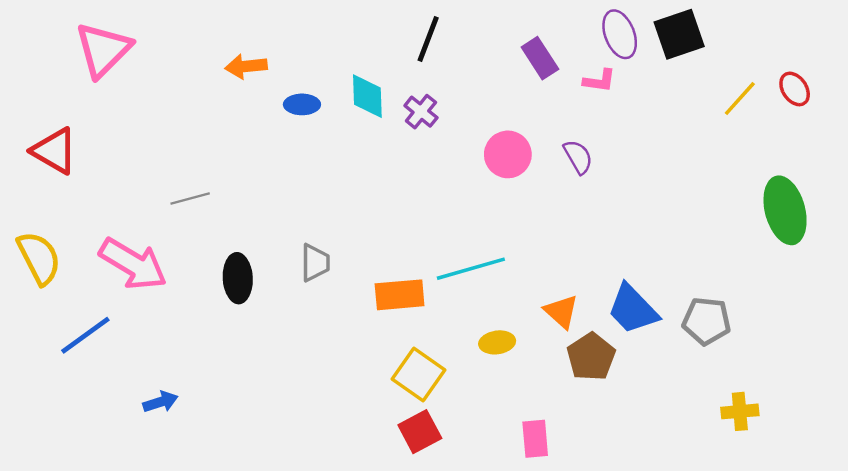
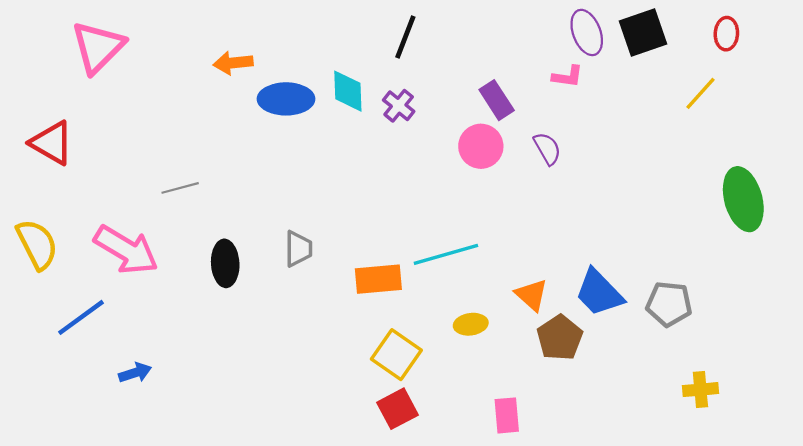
purple rectangle: (540, 58) -> (497, 100), moved
red ellipse: (795, 89) -> (726, 34), moved, turned 36
blue ellipse: (302, 104) -> (286, 99), size x1.6
blue arrow: (160, 402) -> (135, 373), moved

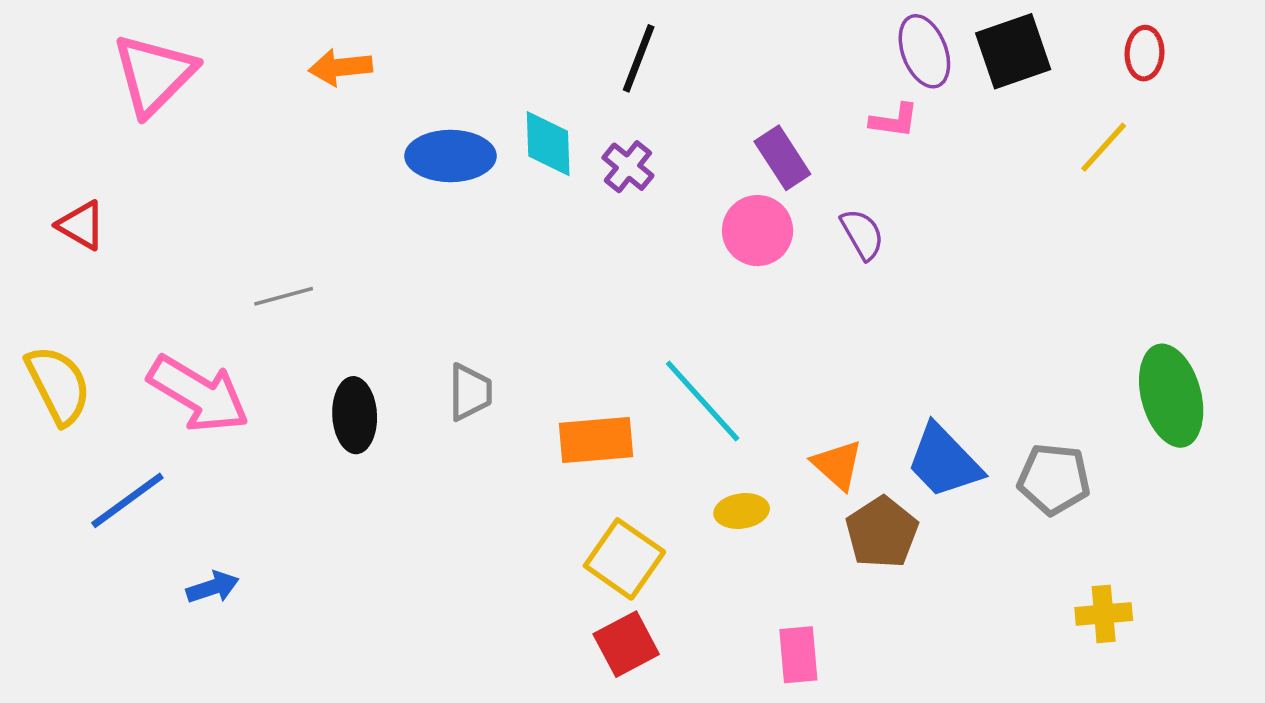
orange arrow: (233, 63) -> (340, 67), moved
red triangle: (52, 143) -> (81, 225), size x0.7
green ellipse: (743, 199) -> (1171, 396), moved
cyan line: (446, 254) -> (703, 401), turned 64

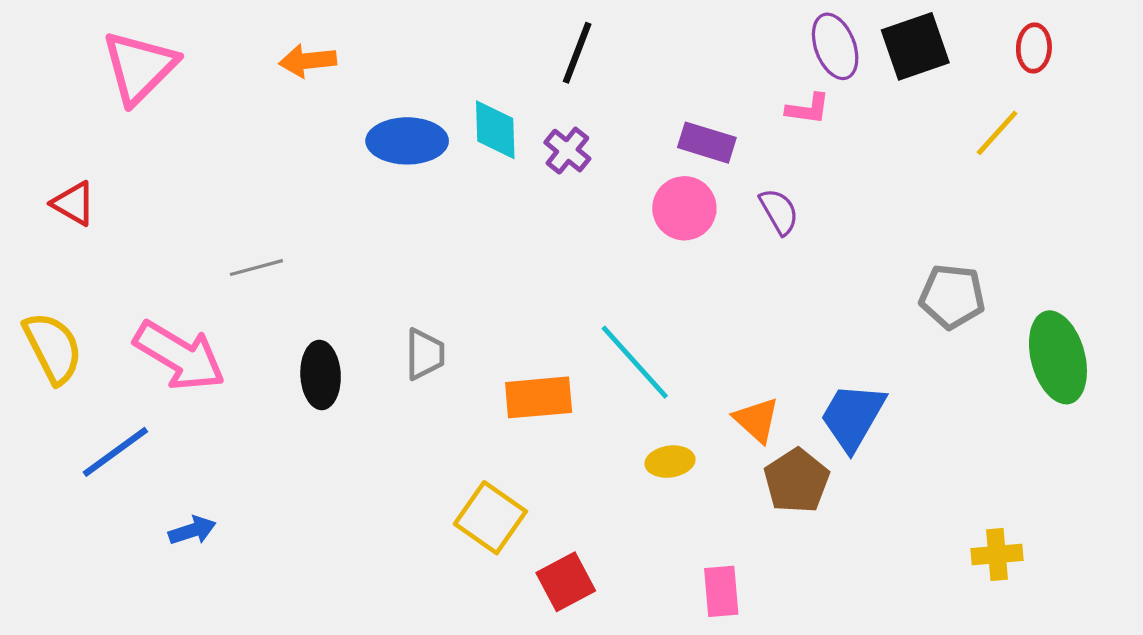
purple rectangle: (782, 158) -> (707, 143), turned -40
blue trapezoid: (944, 461) -> (853, 417), turned 74
gray pentagon: (1054, 479) -> (952, 296), moved
yellow square: (624, 559) -> (490, 518), moved

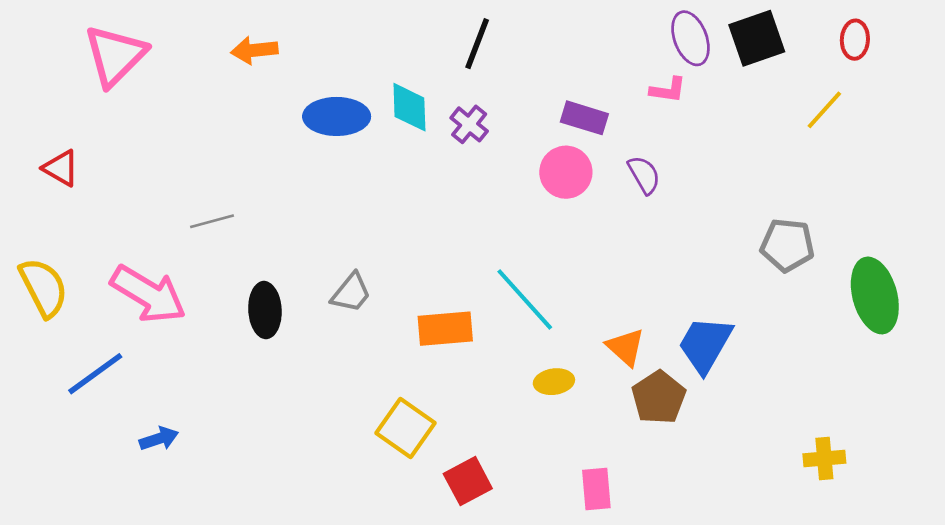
gray trapezoid: (425, 354) -> (351, 293), turned 39

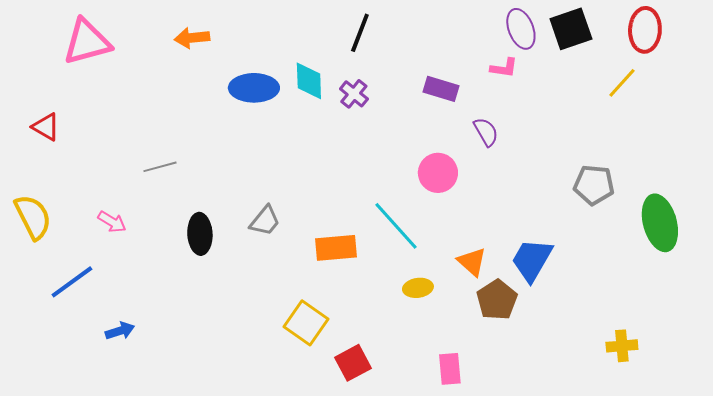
red ellipse: (855, 40) -> (645, 30), size x1.5
pink triangle: (115, 56) -> (87, 42), turned 30
pink circle: (566, 172) -> (438, 173), moved
pink arrow: (148, 294) -> (112, 222), size x0.5

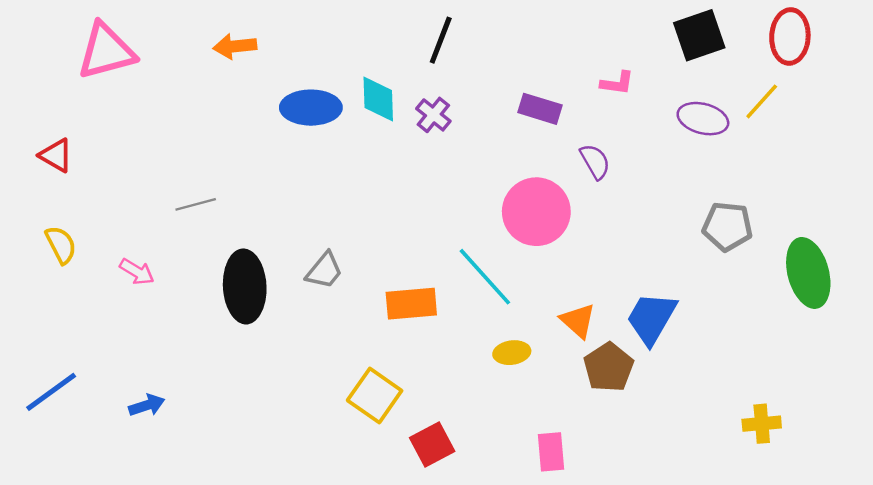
purple ellipse: (521, 29) -> (703, 119), moved, turned -54
pink circle: (438, 173) -> (536, 212), size x1.4
yellow semicircle: (33, 217) -> (61, 245), moved, size x0.7
black ellipse: (200, 234) -> (245, 286), size x1.4
blue line: (72, 282) -> (51, 392), moved

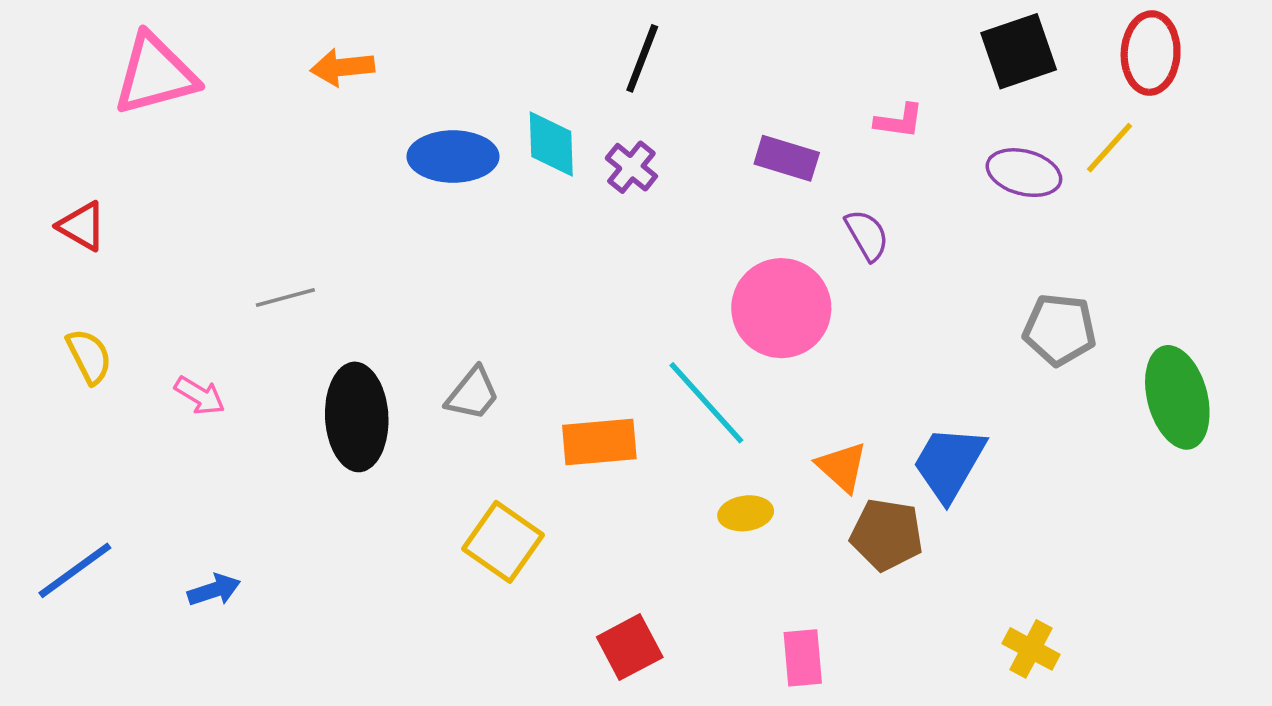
brown pentagon: (609, 367) -> (887, 535), turned -30
yellow square: (375, 395) -> (503, 542), moved
yellow cross: (762, 424) -> (1031, 649), moved, turned 33

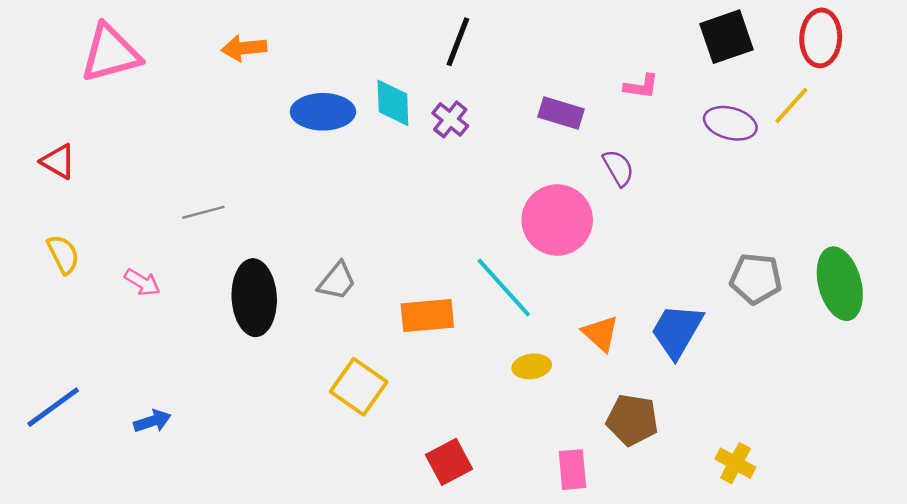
gray pentagon: (1060, 330) -> (756, 279), moved
brown pentagon: (887, 535) -> (632, 420), moved

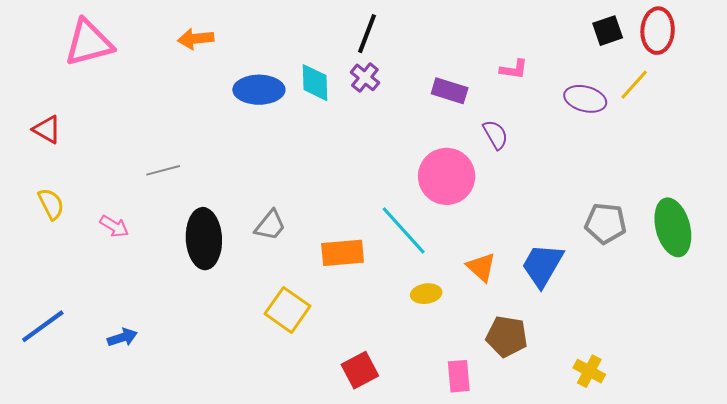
black square: (726, 37) -> (608, 31), moved, size x0.7
purple cross: (450, 119) -> (365, 77), moved

